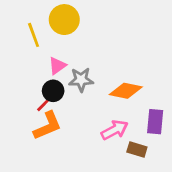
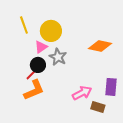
yellow circle: (64, 20) -> (51, 31), moved
gray star: (81, 80) -> (58, 57), turned 30
orange diamond: (126, 91) -> (100, 46), moved

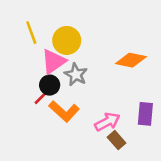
pink triangle: (41, 47) -> (54, 61), size x1.5
orange L-shape: (34, 90) -> (64, 111), moved, turned 65
brown rectangle: (98, 107) -> (117, 140), moved, turned 32

